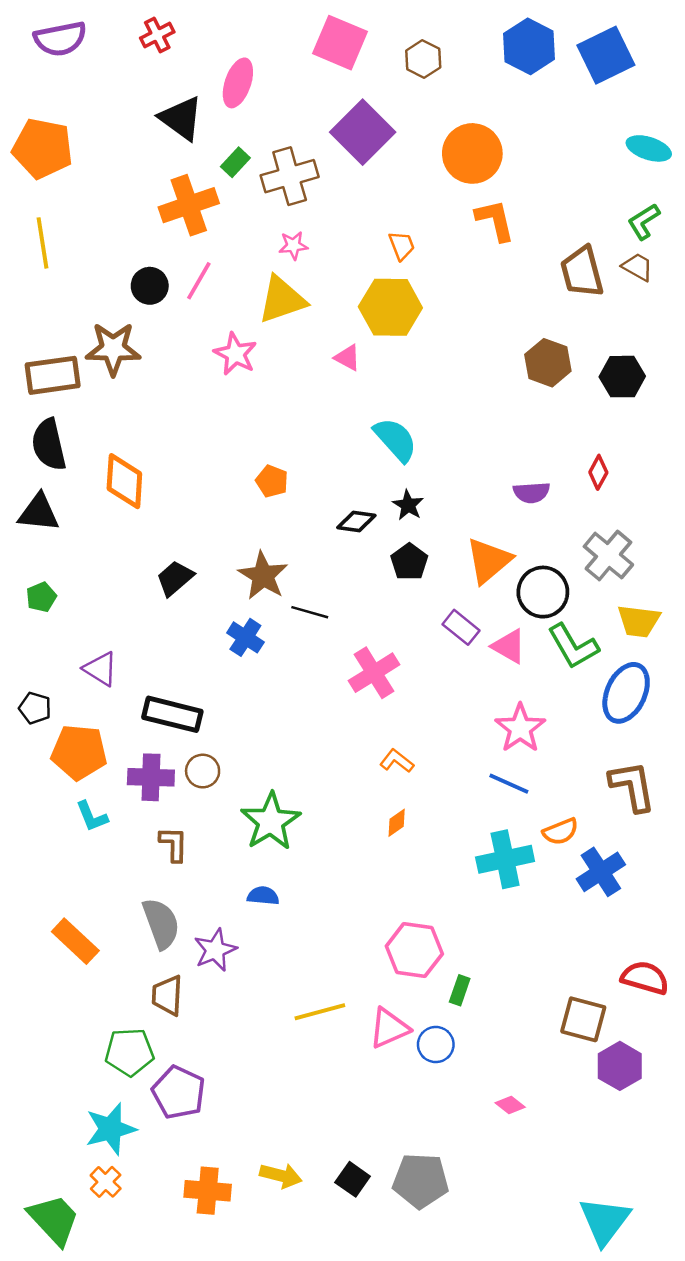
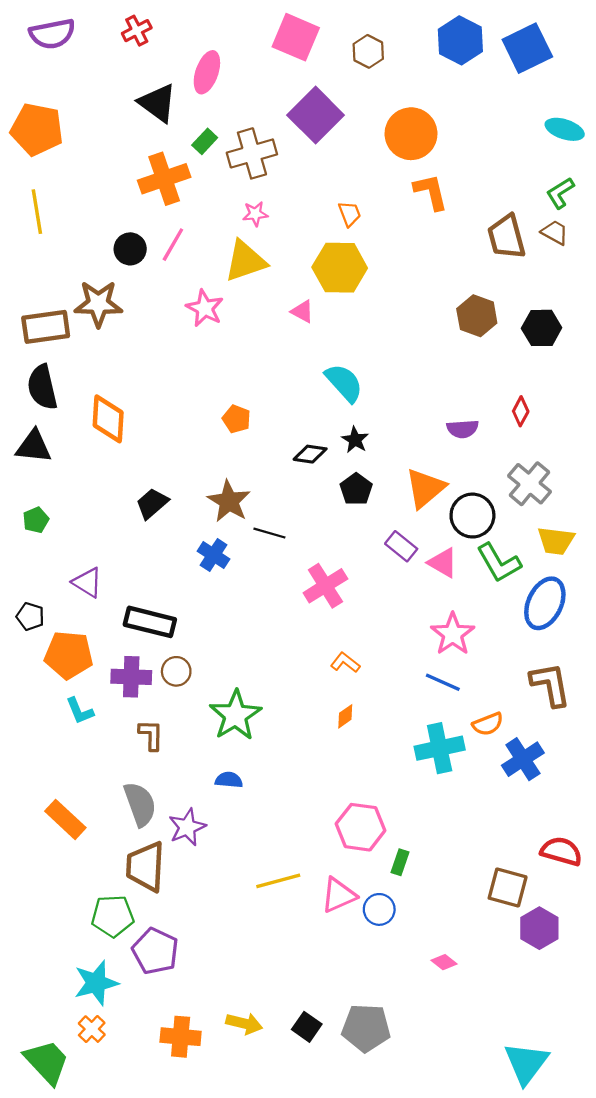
brown trapezoid: (167, 995) -> (145, 867), size x1.4

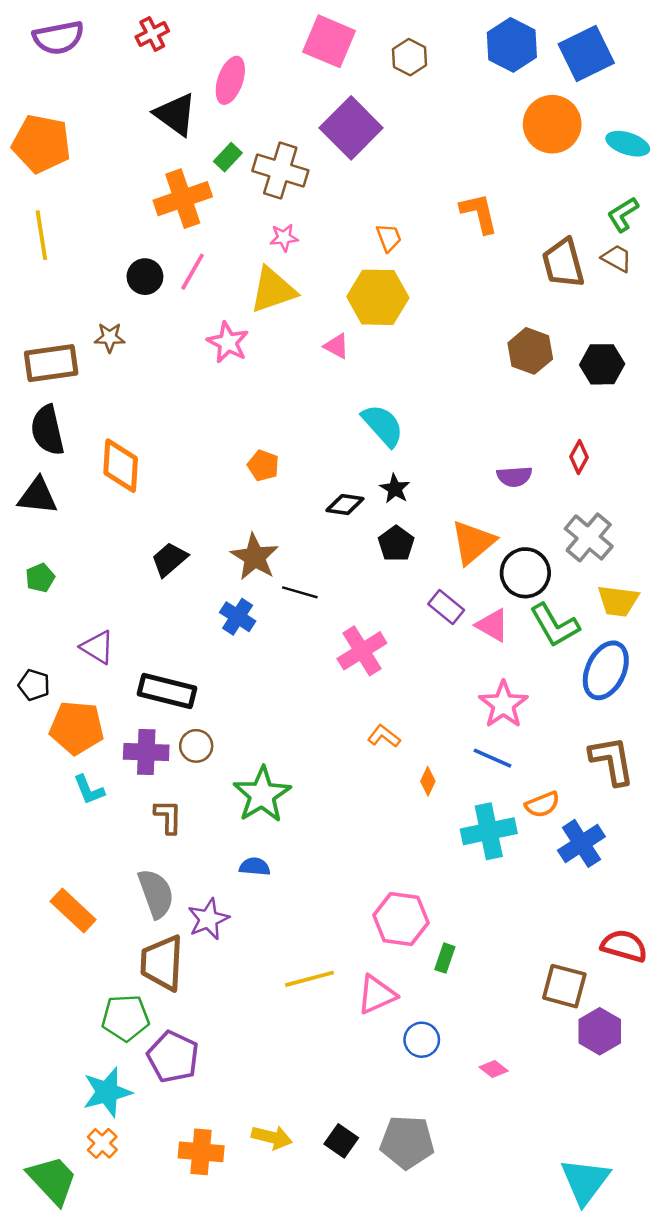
orange circle: (411, 134) -> (552, 124), moved
brown cross: (252, 153) -> (280, 171), turned 33
brown star: (98, 304) -> (110, 338), size x0.6
orange diamond: (345, 716) -> (428, 781), moved, turned -30
blue circle: (379, 909) -> (422, 1040), moved

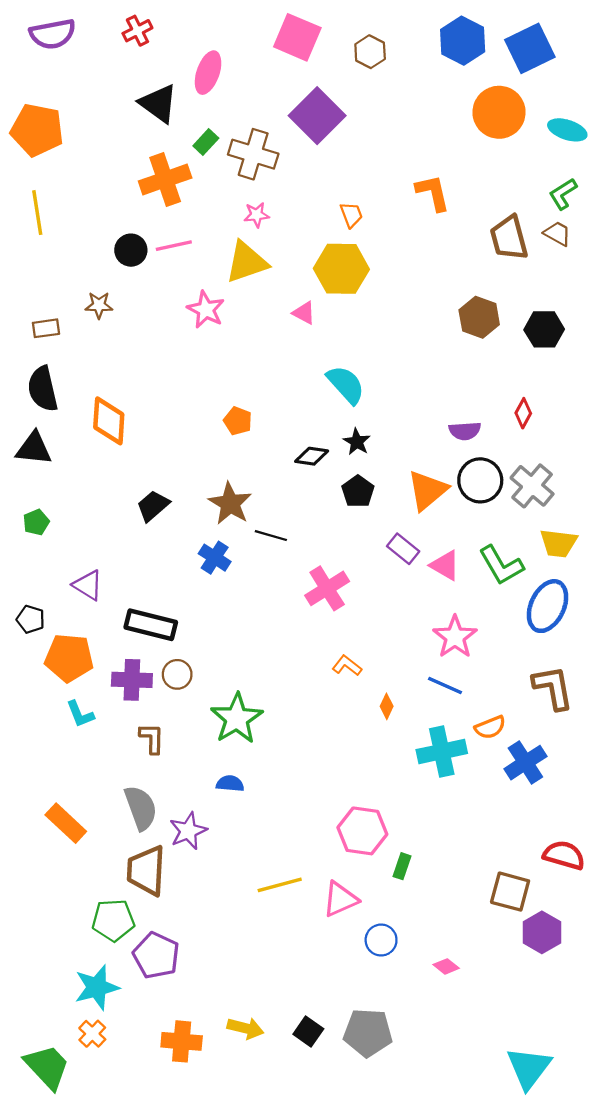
pink line: (193, 272) -> (174, 246), turned 48
brown rectangle: (51, 363) -> (46, 328), size x0.6
black circle: (525, 573) -> (480, 480), moved

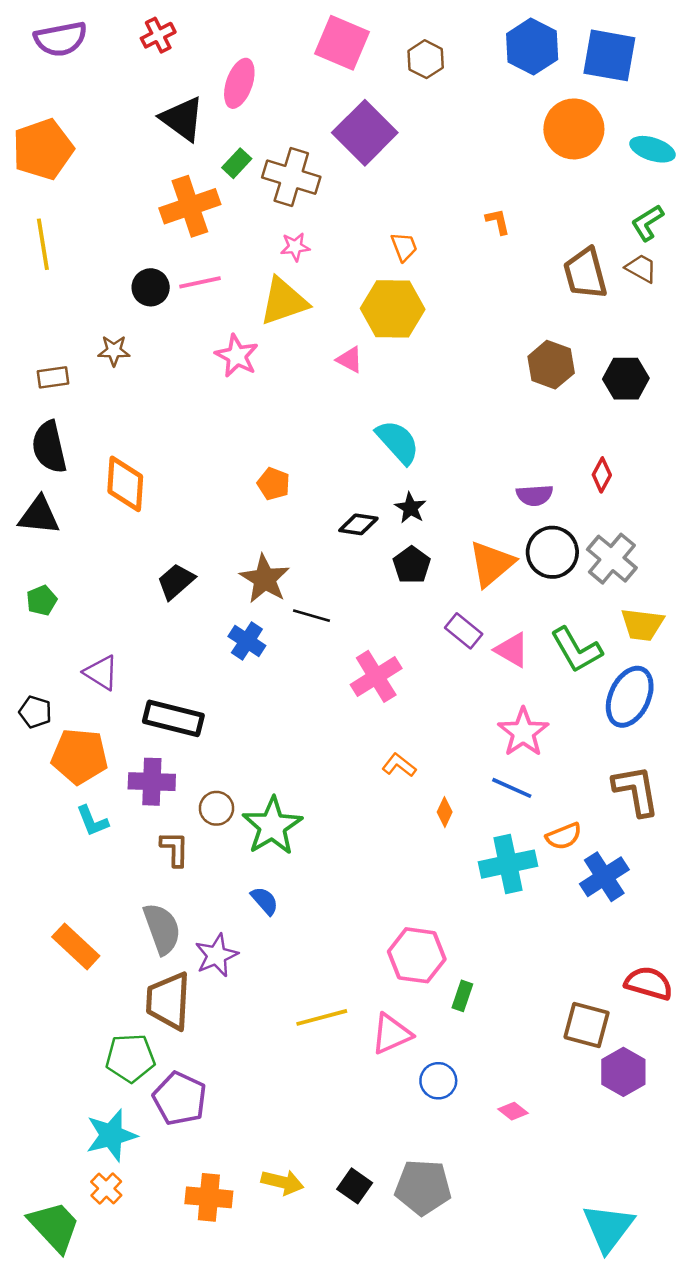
blue square: (530, 48) -> (609, 55), turned 36
orange pentagon: (37, 130) -> (43, 149), turned -30
orange L-shape: (433, 193) -> (498, 221), size x0.6
brown circle: (177, 674) -> (216, 808), moved
blue semicircle: (230, 784) -> (265, 901), turned 44

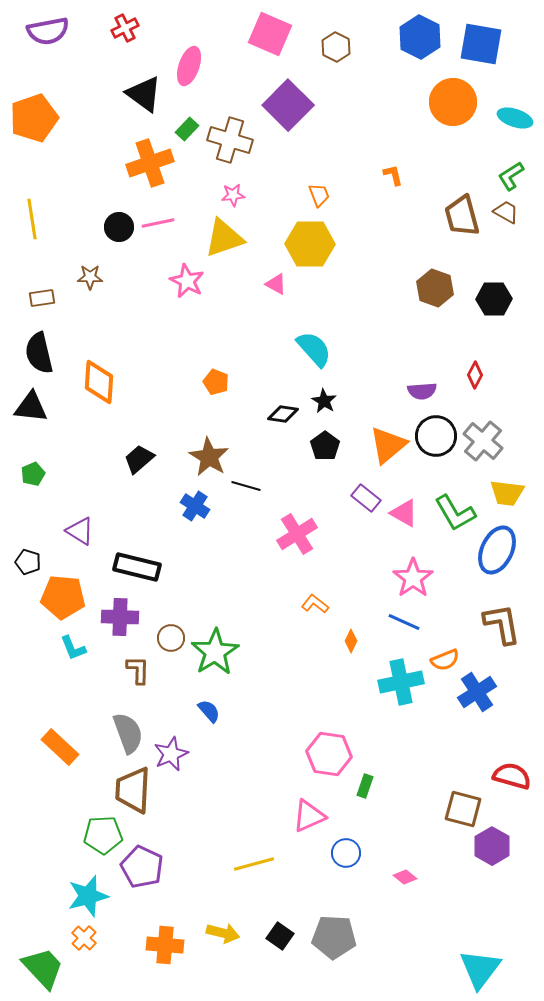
yellow line: (43, 244) -> (32, 219), moved
yellow line: (322, 1017) -> (254, 864), moved

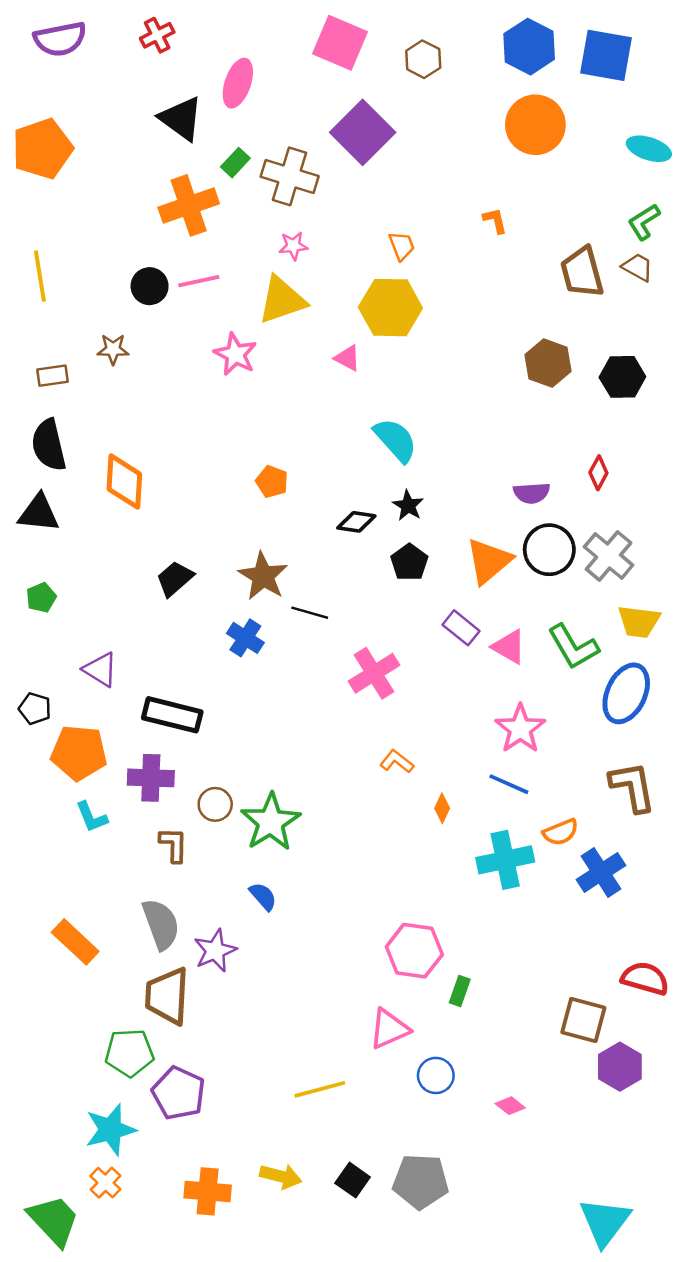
orange circle: (453, 102) -> (535, 125), moved

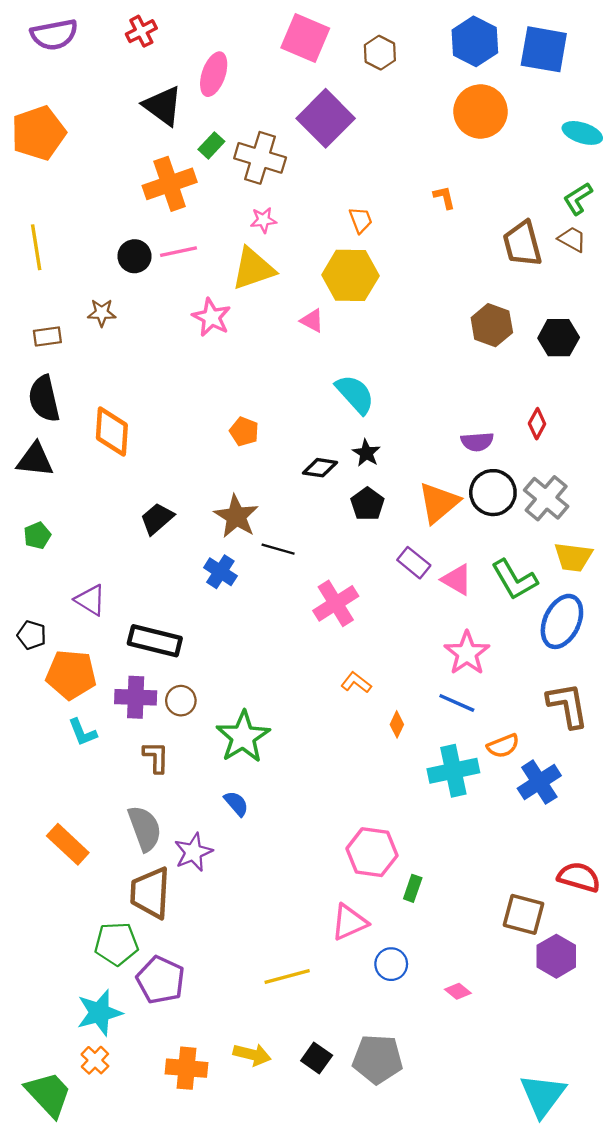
brown circle: (215, 804) -> (181, 701), moved

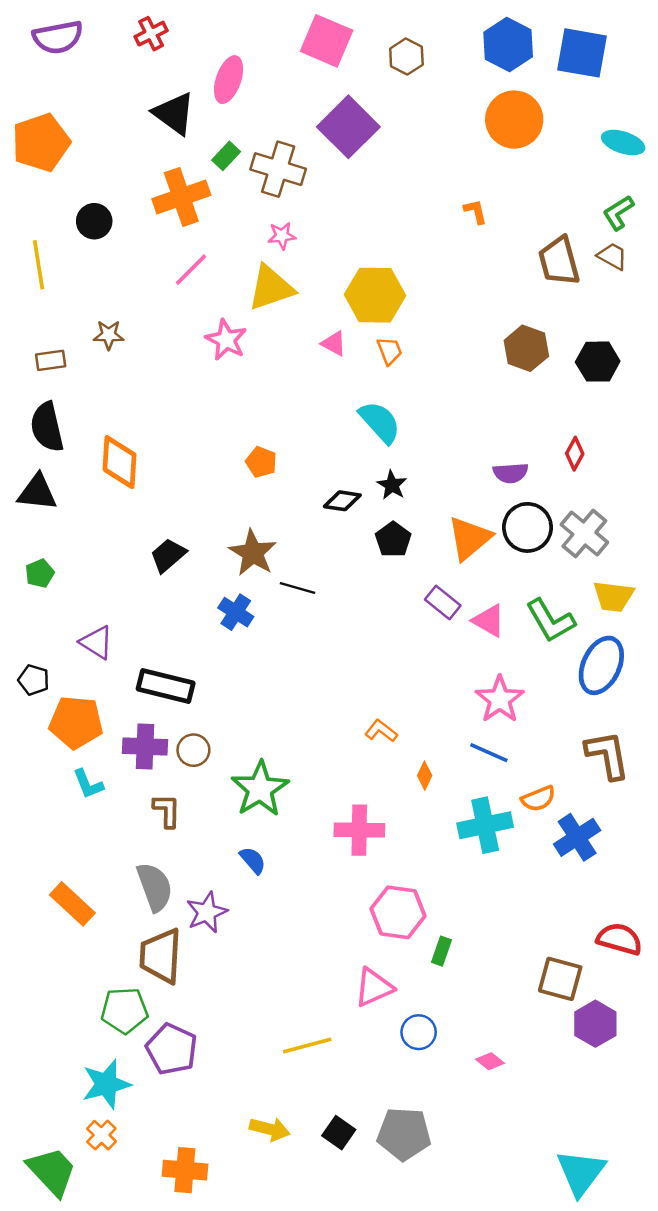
orange trapezoid: (361, 220) -> (390, 351), moved
pink line: (179, 252) -> (191, 270), turned -33
black circle: (134, 256) -> (94, 221), moved
pink cross: (336, 603) -> (359, 830), moved, turned 33
orange cross: (187, 1068) -> (185, 1170), moved

